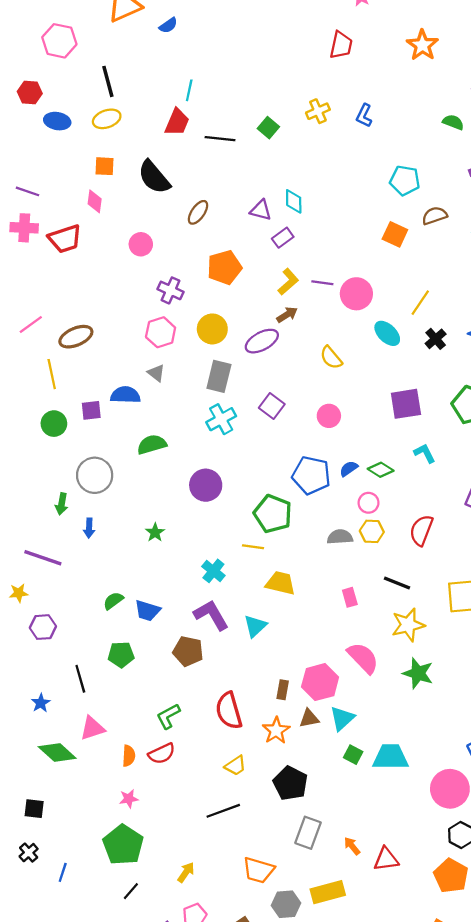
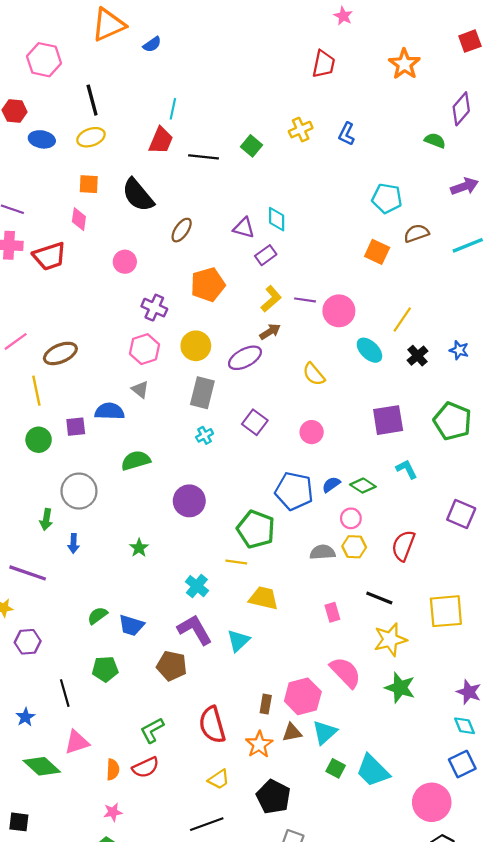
cyan cross: (221, 419) -> (205, 435), size x0.6
cyan trapezoid: (391, 757) -> (373, 771), turned -135

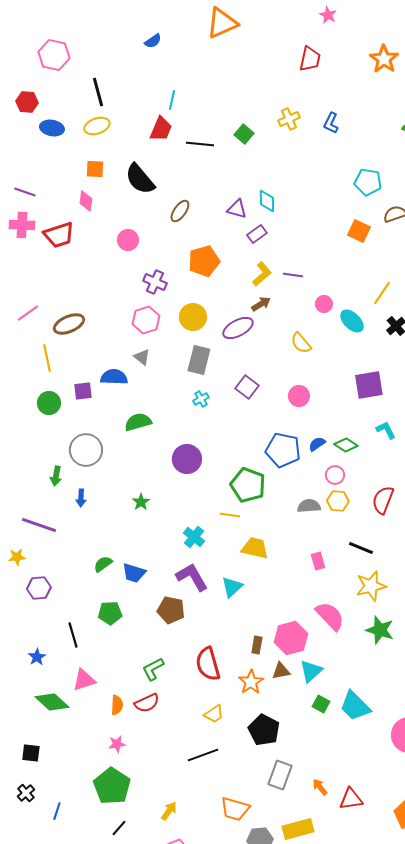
orange triangle: (108, 25) -> (222, 23), moved
pink circle: (339, 311) -> (324, 304), moved, size x0.6

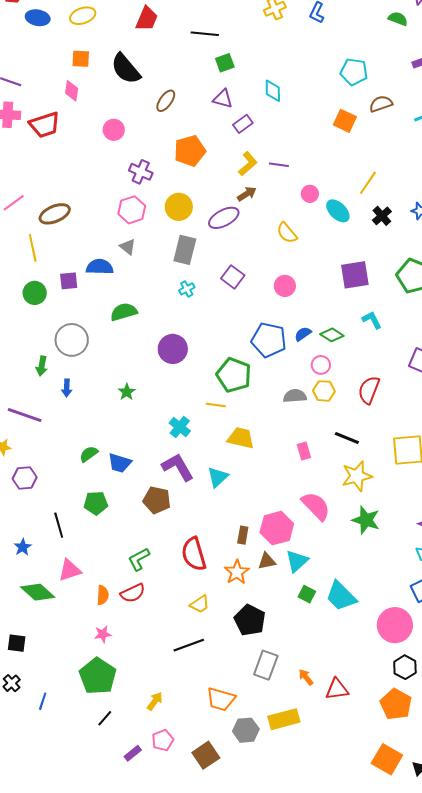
green square: (244, 134) -> (225, 63), moved, turned 30
black line: (200, 144) -> (205, 34), moved
cyan diamond: (267, 201) -> (273, 91), moved

